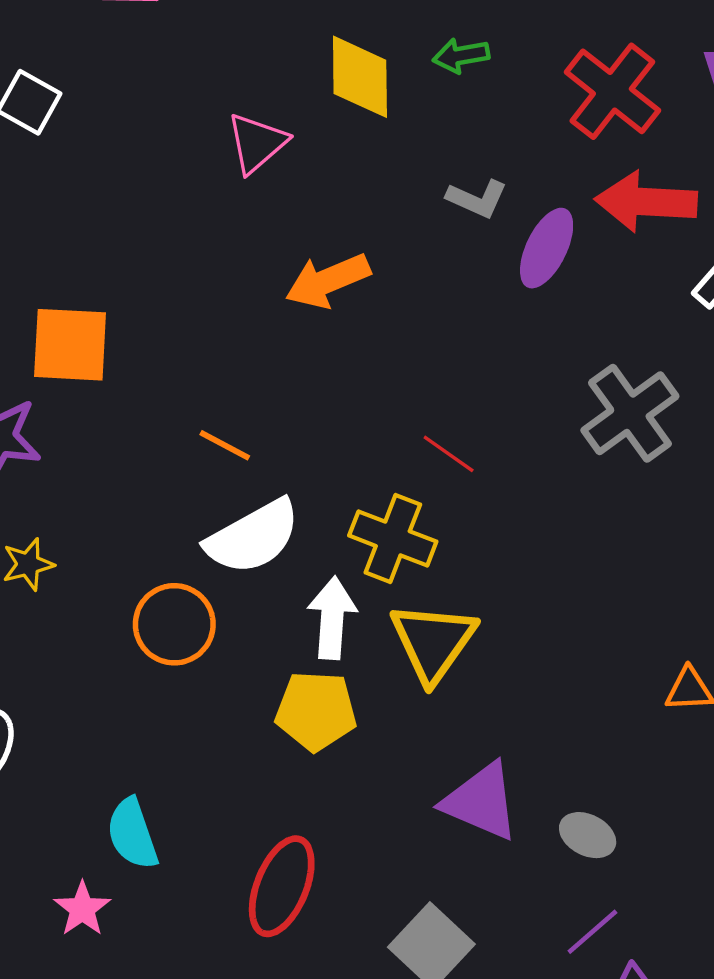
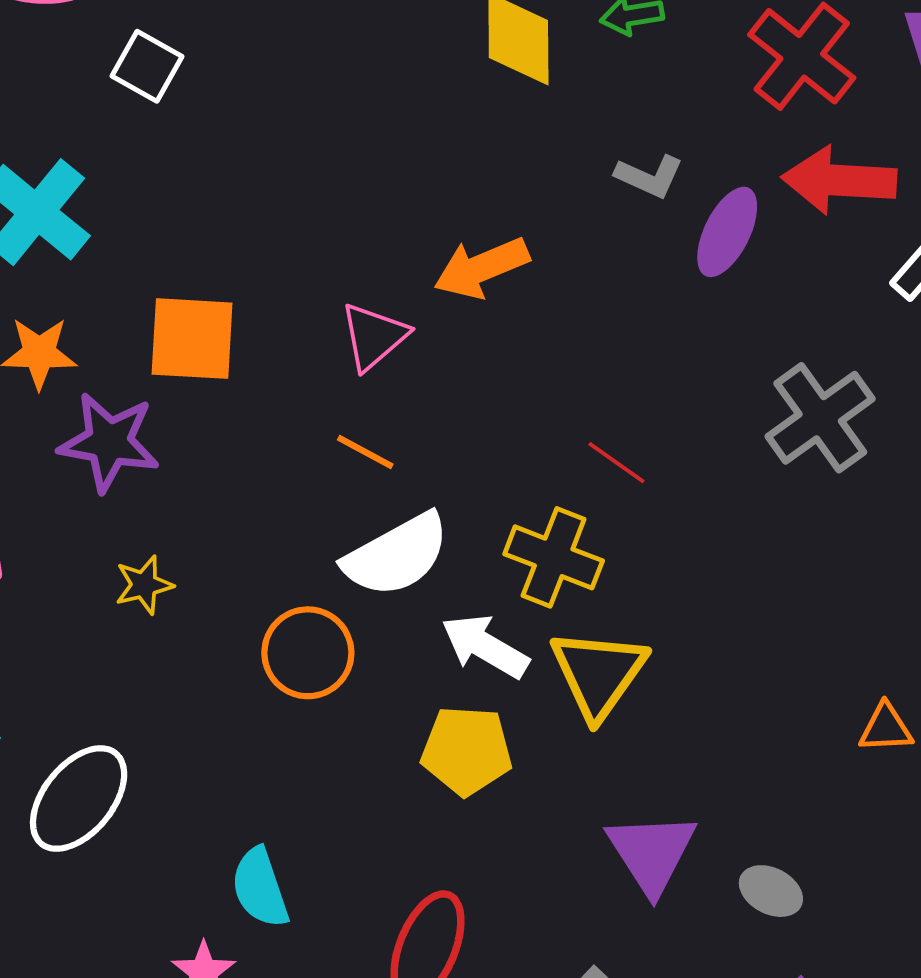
pink triangle: (257, 143) -> (374, 336), moved
white arrow: (332, 618) -> (485, 646), turned -64
purple triangle: (481, 801) -> (651, 853), turned 34

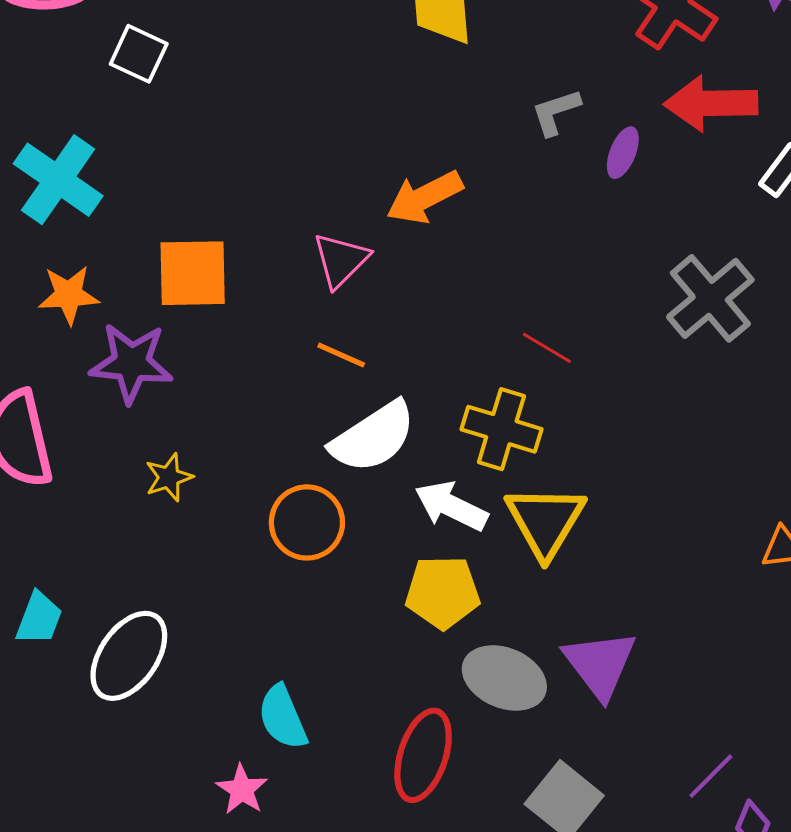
gray L-shape: (649, 176) -> (556, 112), turned 142
purple ellipse: (727, 232) -> (623, 153), size x0.7
gray ellipse: (771, 891) -> (504, 678), moved, size x1.6

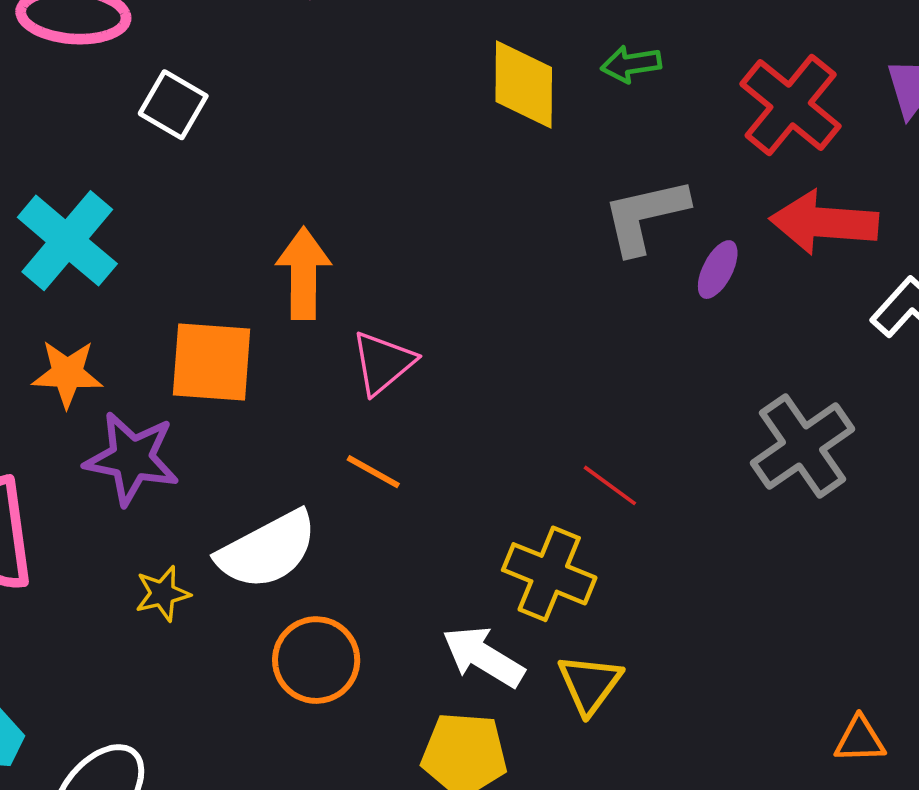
gray L-shape: (556, 112) -> (645, 216), size x1.5
orange arrow: (424, 197) -> (304, 273), moved, turned 112
white semicircle: (373, 437) -> (267, 550), moved
yellow triangle: (545, 521) -> (590, 684), size x0.7

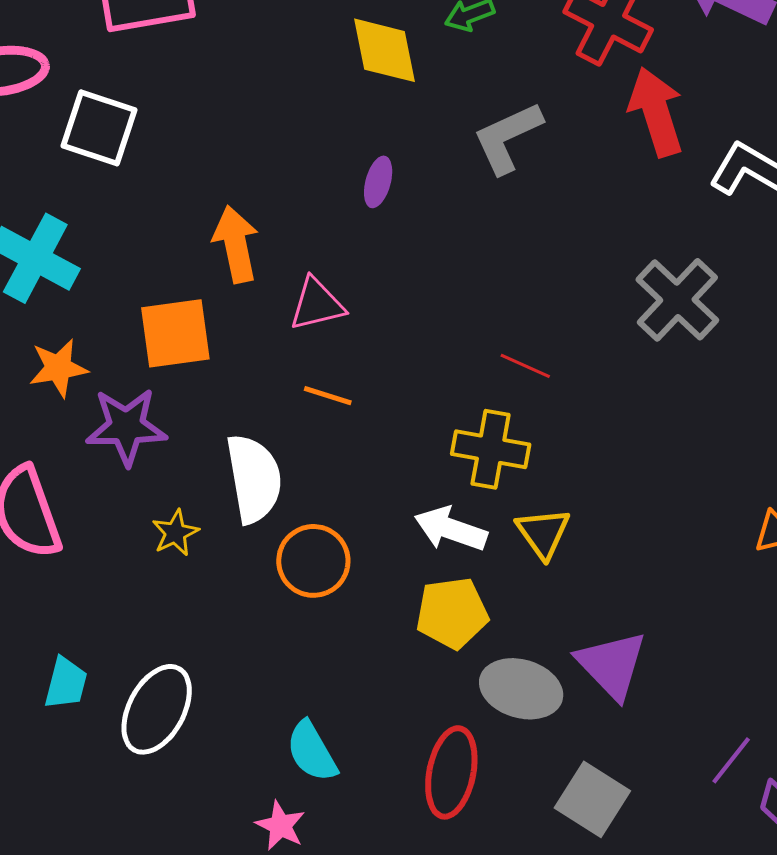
white square: (173, 105) -> (99, 128), size x1.4
red arrow: (824, 223) -> (656, 112), turned 80
purple ellipse: (718, 270) -> (378, 182), moved
pink triangle: (383, 363) -> (317, 304), turned 38
white semicircle: (267, 550) -> (254, 479), turned -60

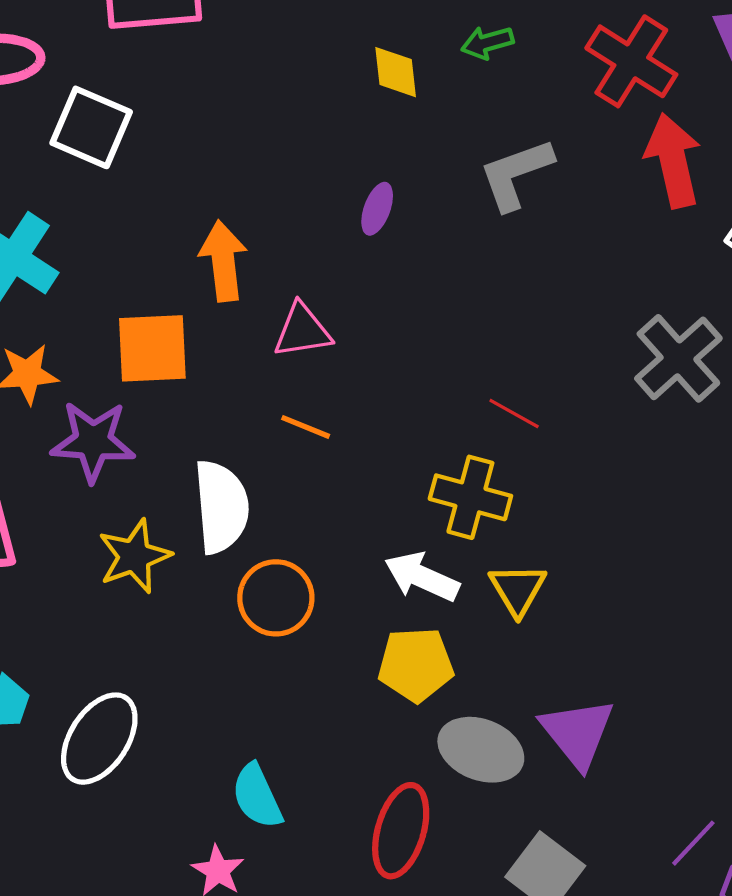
yellow diamond: (385, 50) -> (396, 72), size x0.7
yellow star: (175, 533) -> (134, 556), size x1.5

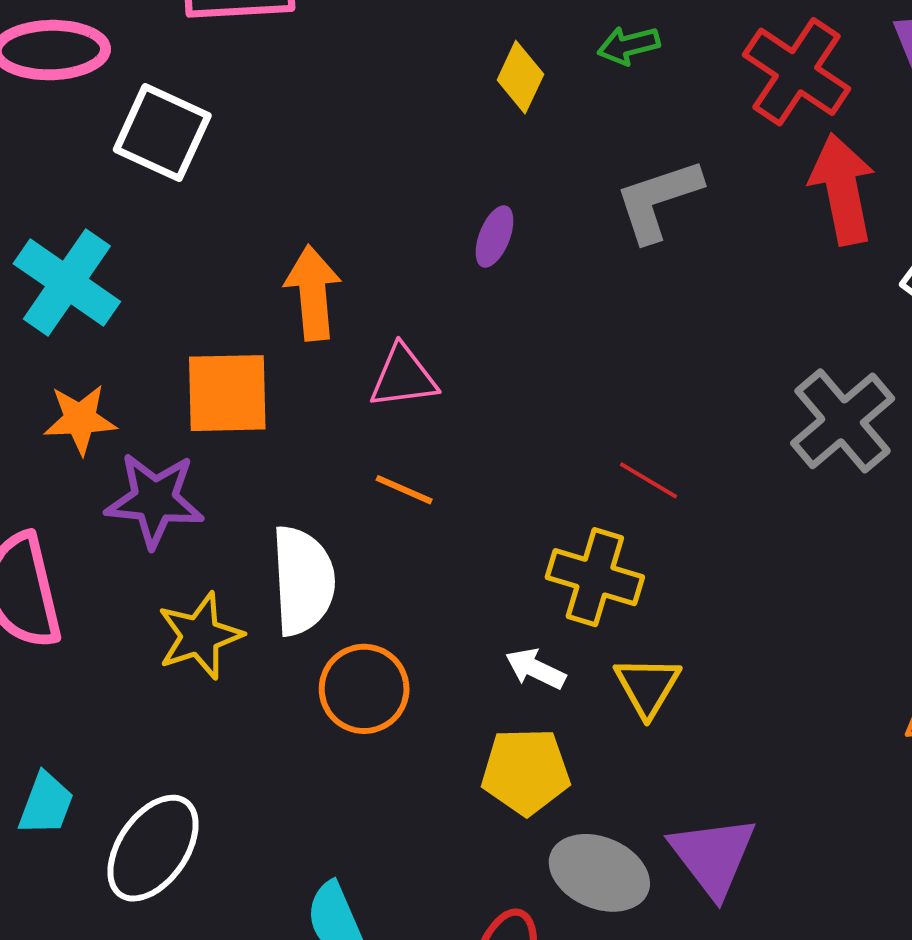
yellow diamond: (396, 72) -> (520, 77), turned 30
white arrow: (422, 577) -> (535, 669), size x0.7

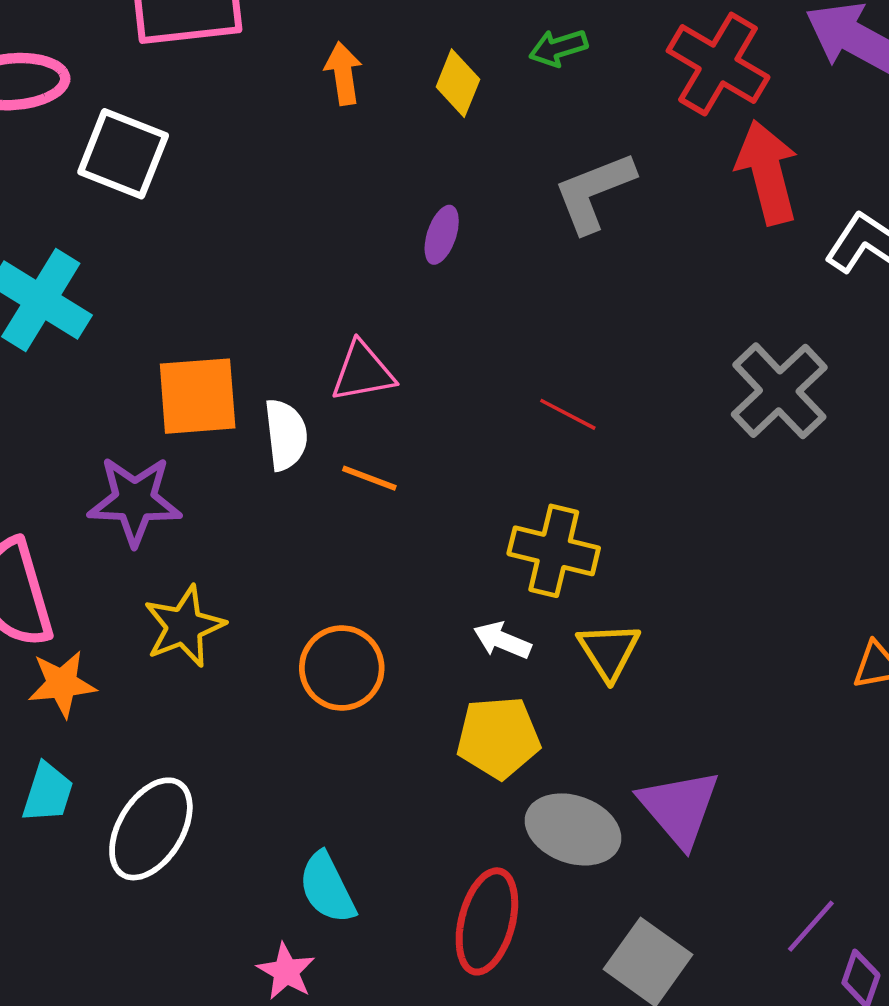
orange arrow: (313, 293) -> (343, 74), moved, size x0.7
orange star: (80, 419) -> (62, 684), moved
red line: (649, 480) -> (568, 414), moved
white semicircle: (303, 581) -> (286, 435), moved, size x0.7

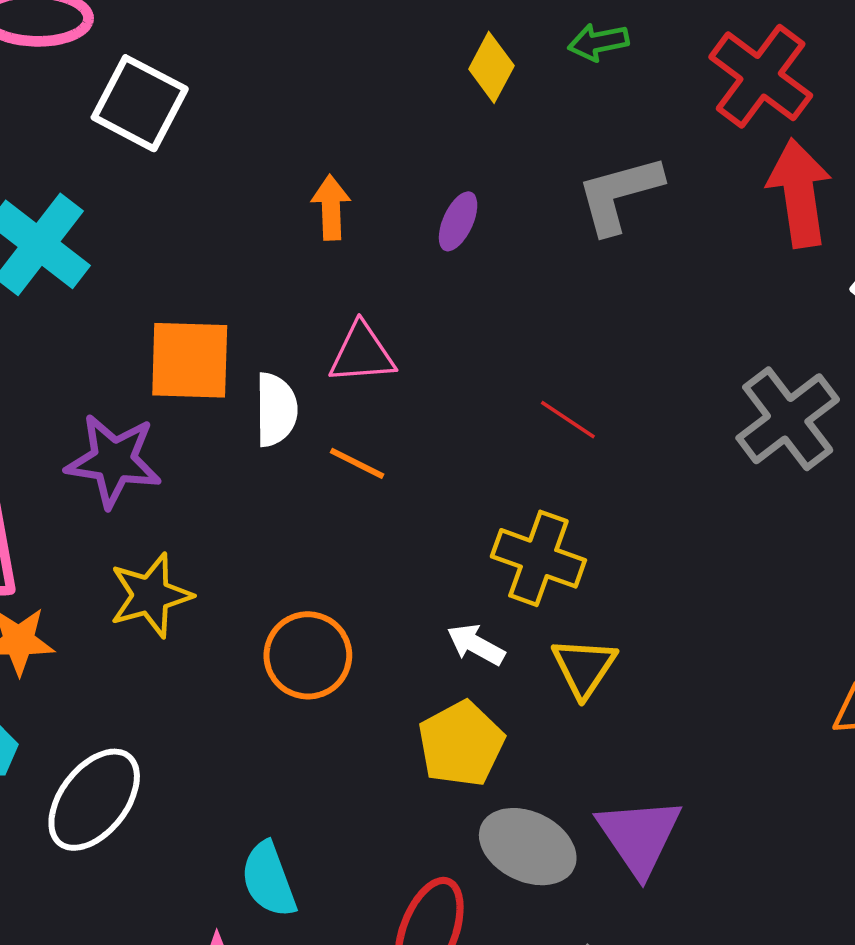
orange arrow: (343, 74) -> (331, 207), moved
yellow pentagon: (498, 737) -> (461, 744), turned -30

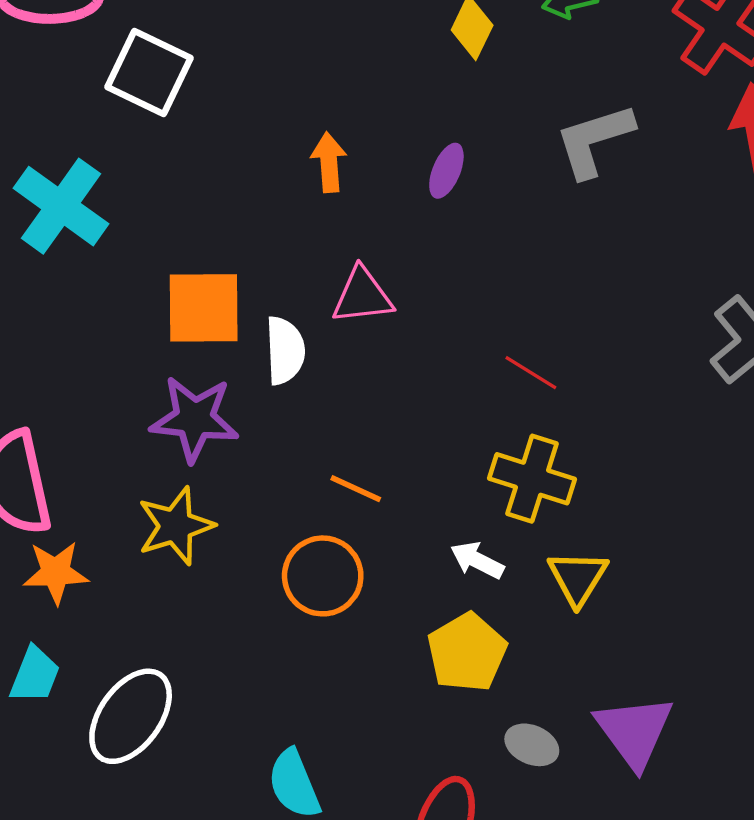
red line: (568, 420) -> (531, 373), moved
purple star: (114, 461) -> (195, 419), moved
orange line: (357, 463) -> (356, 489), moved
gray ellipse: (528, 847) -> (532, 745), size x0.6

